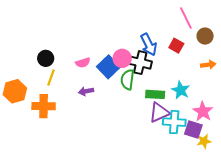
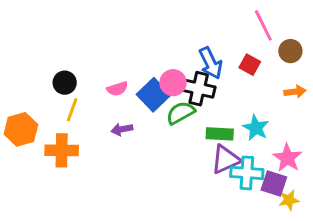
green semicircle: (127, 80) -> (181, 113), turned 54

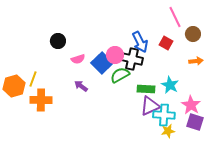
black circle: (65, 83) -> (58, 41), moved
yellow line: (72, 110) -> (33, 79), moved
purple arrow: (122, 129) -> (81, 86), turned 48
purple square: (274, 184) -> (195, 122), moved
yellow star: (289, 200) -> (168, 131), moved

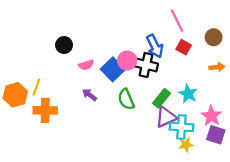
pink line: (175, 17) -> (177, 21), moved
green semicircle: (120, 75) -> (126, 99), moved, turned -84
green rectangle: (146, 89) -> (162, 98), turned -54

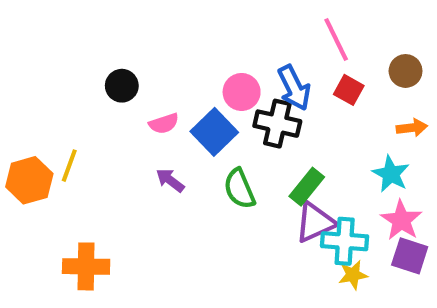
pink circle: (127, 61) -> (242, 92), moved
cyan star: (188, 94) -> (391, 174), moved
orange cross: (45, 110) -> (86, 266), moved

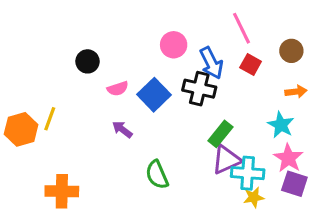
pink circle: (242, 92) -> (174, 45), moved
green semicircle: (239, 189) -> (157, 175), moved

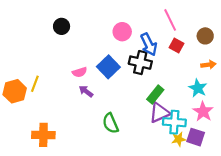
black circle: (87, 61) -> (62, 26), moved
pink semicircle: (118, 89) -> (80, 72), moved
purple square: (294, 184) -> (196, 137), moved

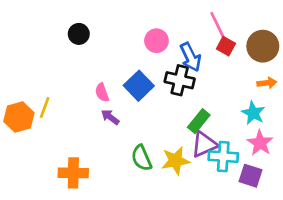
brown circle: (205, 36) -> (263, 46), size x1.5
red square: (176, 46) -> (226, 46), moved
pink semicircle: (80, 72) -> (102, 93), turned 88
orange cross: (43, 135) -> (73, 173), moved
yellow star: (179, 139) -> (176, 161), moved, size x1.5

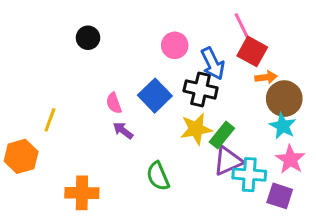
red square: (226, 46) -> (252, 51), size x1.4
brown circle: (263, 46) -> (284, 99), moved
orange arrow: (267, 83) -> (266, 77), moved
orange hexagon: (19, 117) -> (21, 156), moved
yellow star: (176, 161) -> (196, 129), moved

